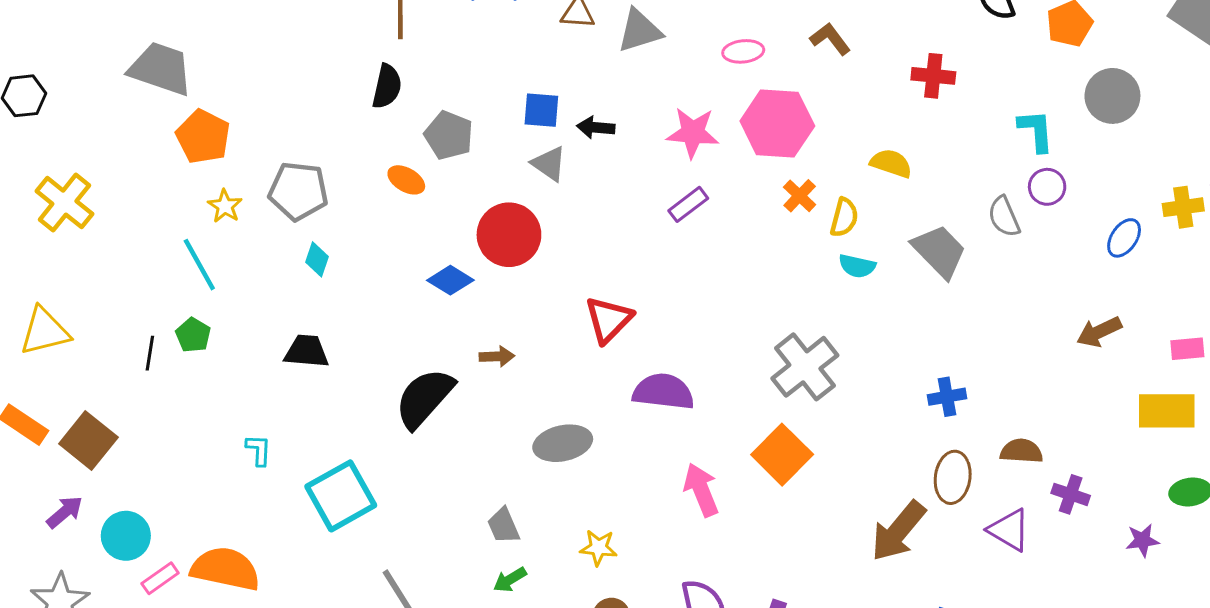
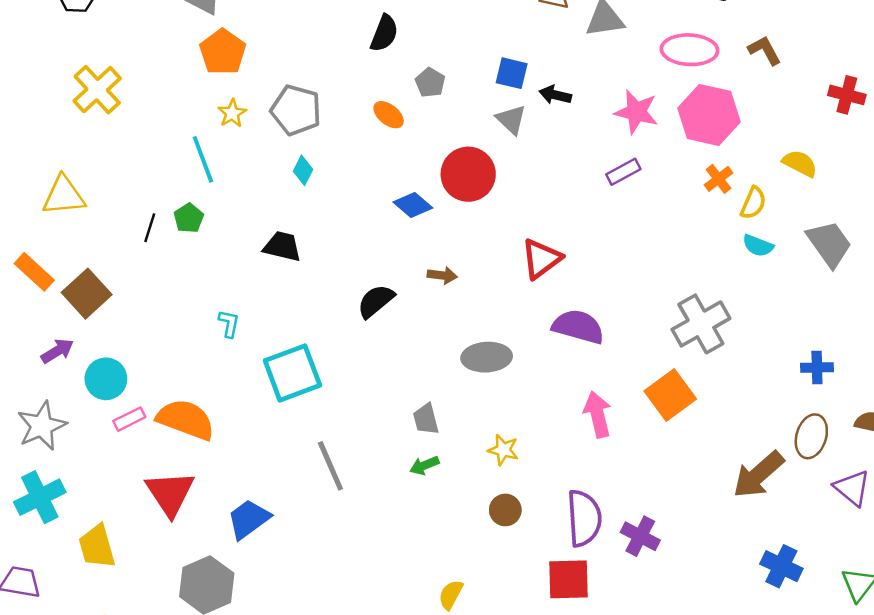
pink ellipse: (743, 51) -> (690, 50), size x1.6
gray pentagon: (449, 135) -> (430, 83), size x0.7
black semicircle: (424, 398) -> (376, 301), size x0.7

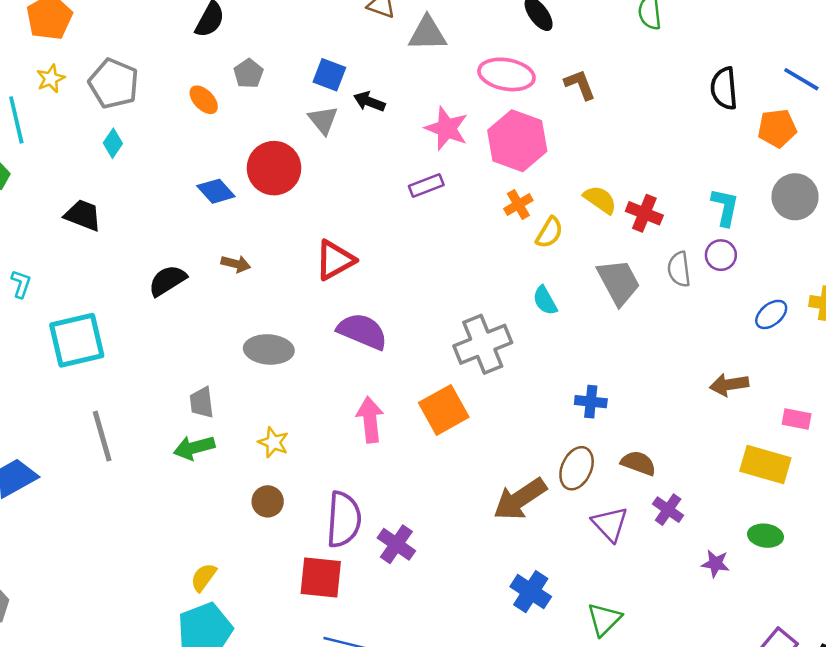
red cross: (847, 95) -> (644, 213), moved
cyan semicircle: (758, 246) -> (545, 300), moved, turned 32
green arrow: (424, 465) -> (194, 448), size x1.4

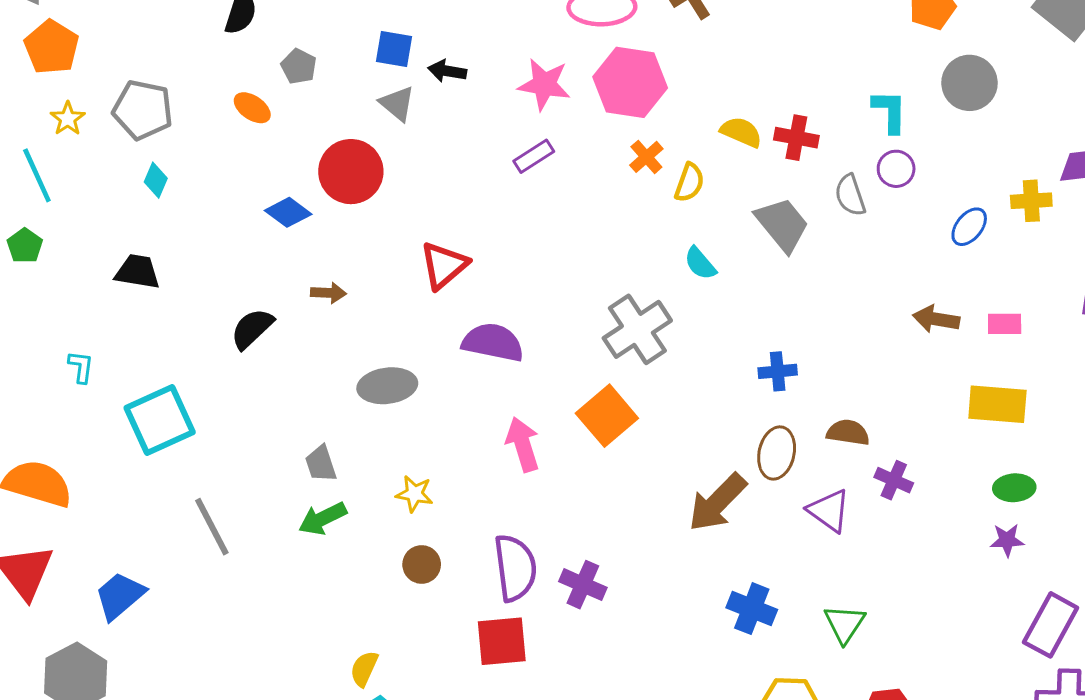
brown arrow: (729, 385) -> (936, 319), turned 30
pink rectangle: (797, 419) -> (1005, 324), moved
purple star: (715, 564) -> (1007, 540), moved

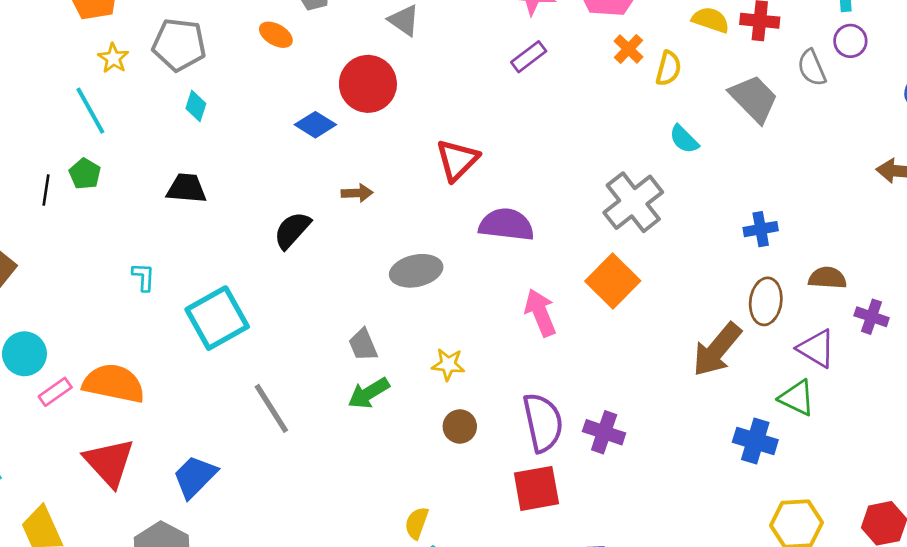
green triangle: (845, 624) -> (797, 398), moved, turned -33

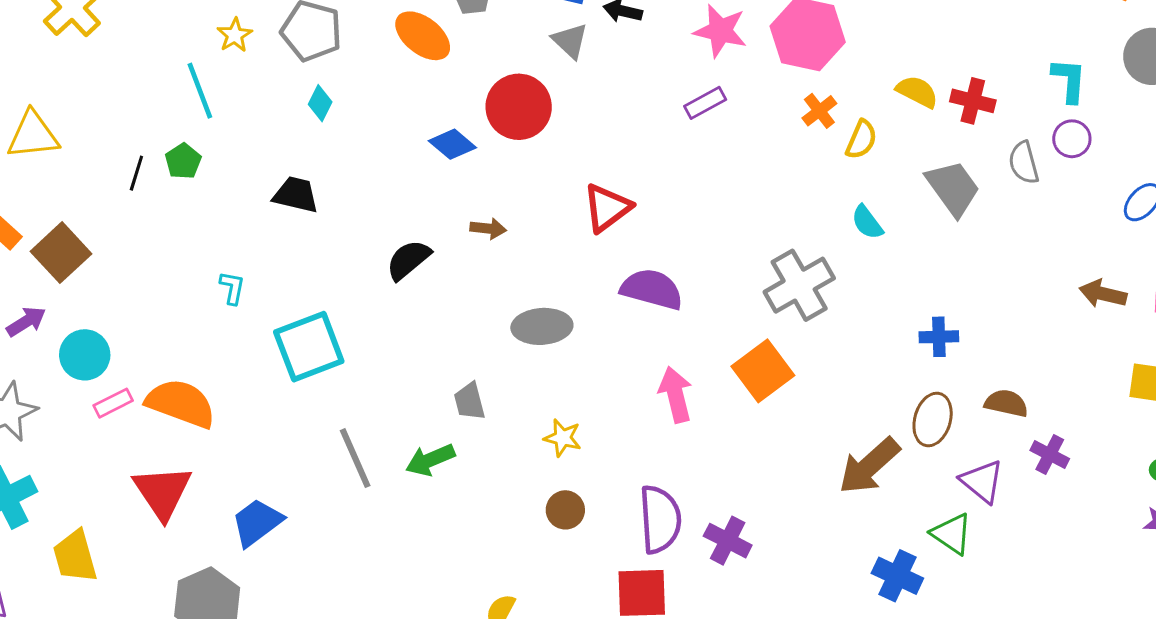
orange ellipse: (276, 35) -> (423, 36), size x1.5
green arrow: (369, 393) -> (430, 460), moved

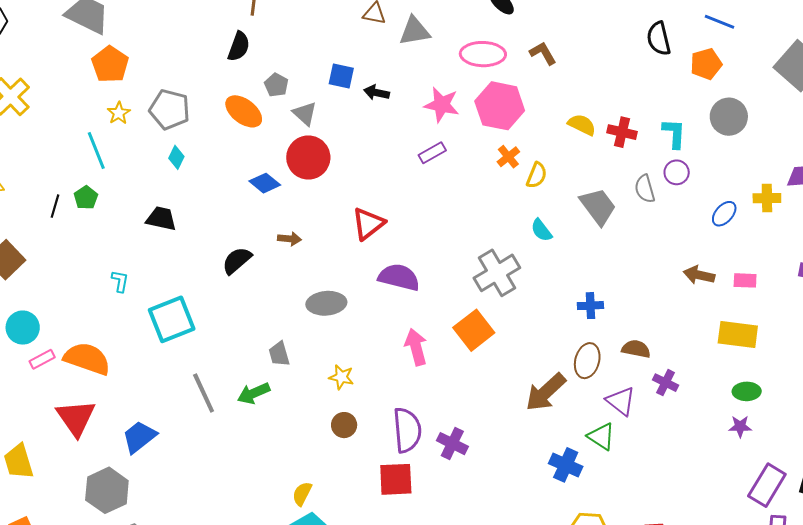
gray triangle: (570, 41) -> (305, 114), moved
yellow semicircle: (917, 92) -> (582, 125), moved
red cross: (973, 101) -> (622, 132), moved

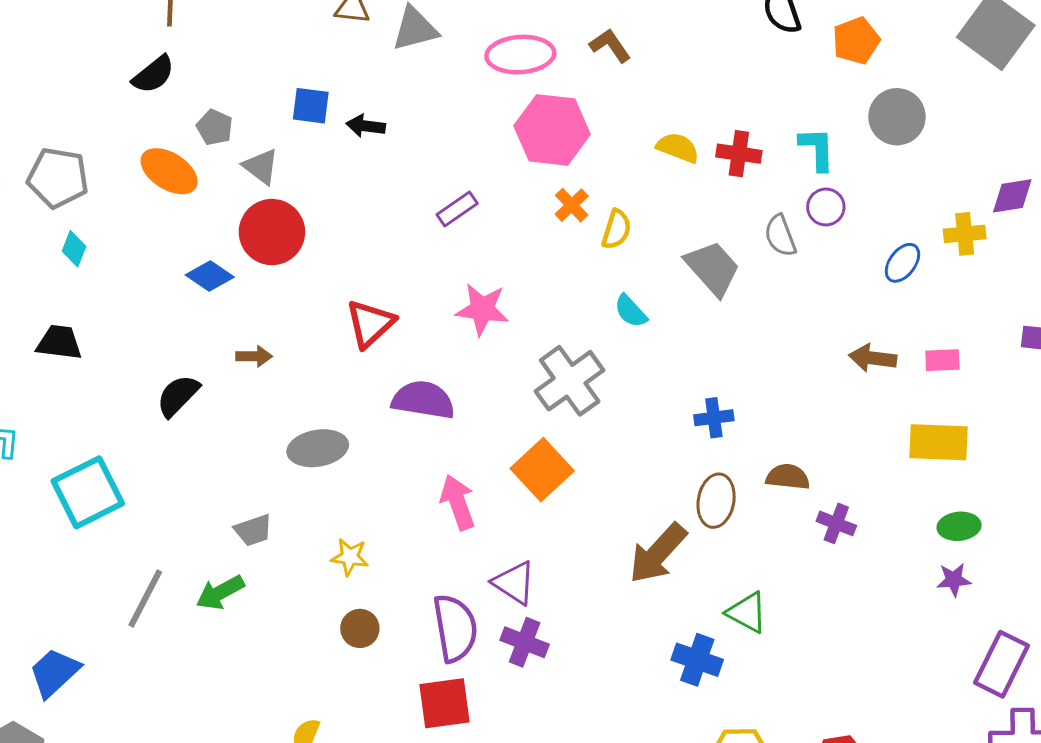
black semicircle: (239, 46) -> (153, 75), turned 36
pink star: (442, 105) -> (482, 309), moved
gray trapezoid: (279, 354) -> (253, 530), turned -88
gray line: (204, 393) -> (145, 598), turned 57
purple triangle: (621, 401) -> (514, 583), moved

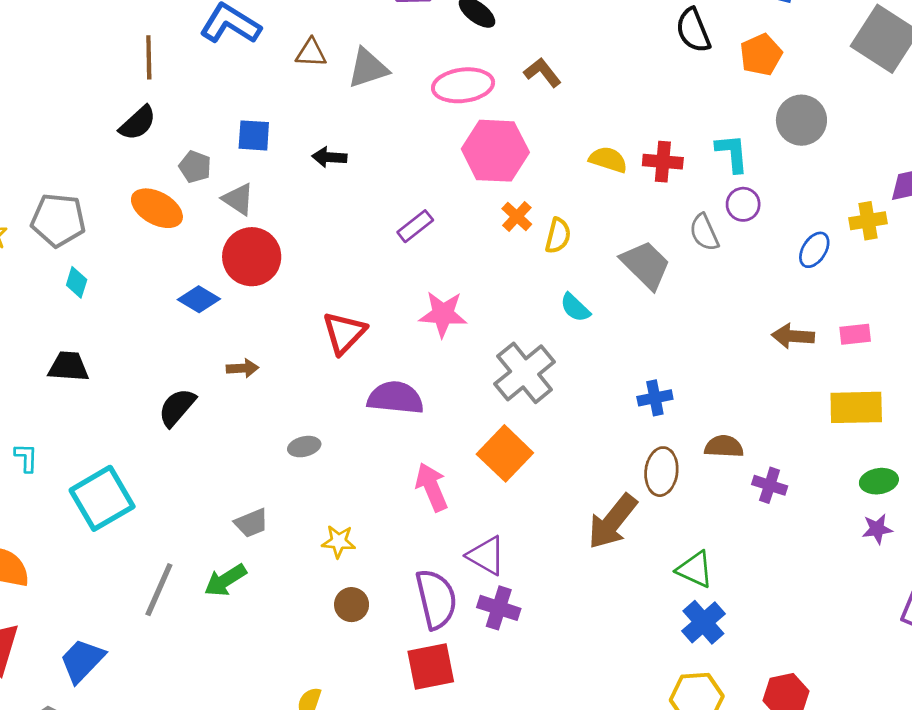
blue square: (311, 106) -> (254, 135), moved
gray ellipse: (318, 448) -> (304, 447), size x0.6
blue cross: (697, 660) -> (703, 622), moved, turned 33

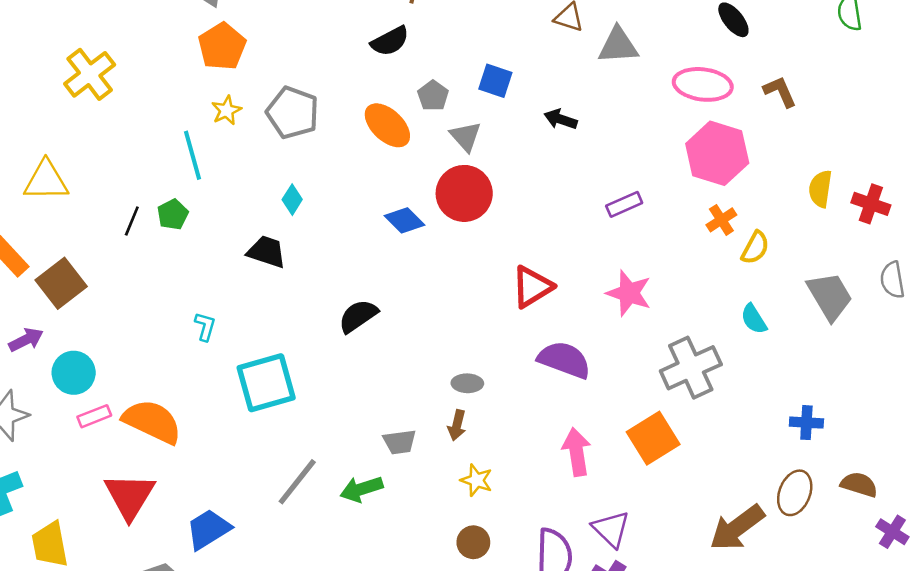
yellow semicircle: (608, 160) -> (820, 189), turned -114
cyan diamond: (77, 282) -> (292, 200), moved
brown arrow: (243, 368) -> (457, 425), moved, turned 92

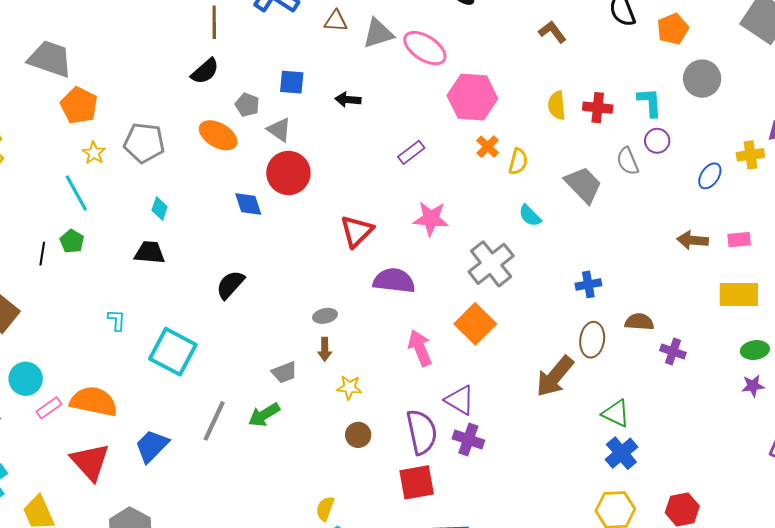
pink ellipse: (703, 84) -> (425, 48), moved, turned 39
brown L-shape: (780, 92) -> (552, 32), moved
blue diamond: (405, 220) -> (248, 204), turned 40
cyan square: (266, 383) -> (173, 352), turned -33
blue trapezoid: (208, 529) -> (152, 446), moved

